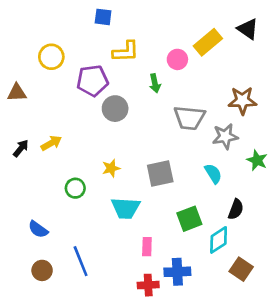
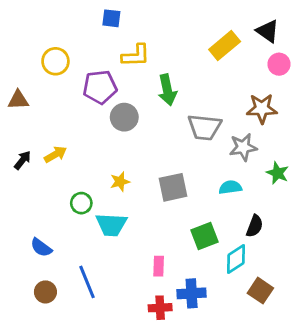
pink circle: (177, 59) -> (279, 64), moved
green arrow: (155, 83) -> (167, 90), size x1.5
cyan semicircle: (213, 174) -> (230, 187), turned -66
cyan trapezoid: (126, 208) -> (111, 225), moved

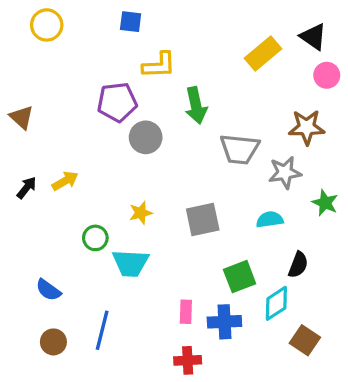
yellow circle: (55, 61) -> (47, 25), moved
brown triangle: (18, 100) -> (22, 117), turned 45
blue line: (87, 282) -> (102, 330), turned 36
blue cross: (192, 293) -> (224, 322), moved

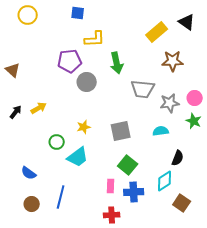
pink circle: (327, 75) -> (195, 98), moved
brown star: (307, 127) -> (173, 61), moved
cyan trapezoid: (131, 263) -> (78, 157), turned -40
green square: (240, 277) -> (128, 165), moved, turned -30

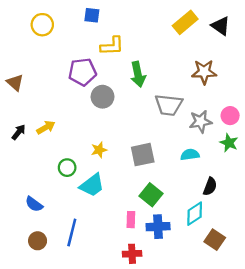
yellow circle: (28, 15) -> (42, 25), moved
yellow rectangle: (157, 32) -> (185, 22), moved

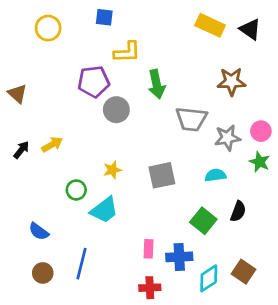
yellow rectangle: (185, 22) -> (210, 25), turned 65
green square: (151, 195) -> (203, 221), moved
cyan diamond: (195, 214) -> (209, 278), moved

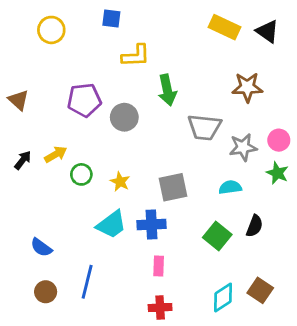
purple pentagon: (94, 82) -> (84, 100), moved
yellow star: (112, 170) -> (120, 182), turned -30
green circle: (76, 190) -> (81, 174), moved
blue cross: (179, 257) -> (151, 225), moved

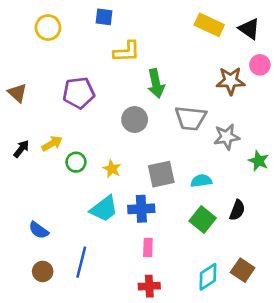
gray circle: (124, 117) -> (135, 120), moved
pink circle: (279, 140) -> (260, 65), moved
cyan semicircle: (230, 187) -> (201, 181), moved

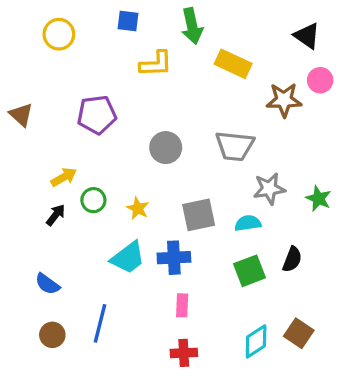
yellow rectangle: (209, 25) -> (233, 64), moved
green arrow: (156, 84) -> (192, 26), moved
gray star: (227, 137) -> (269, 189), moved
black arrow: (21, 149) -> (56, 215), moved
green square: (203, 219) -> (249, 271), turned 30

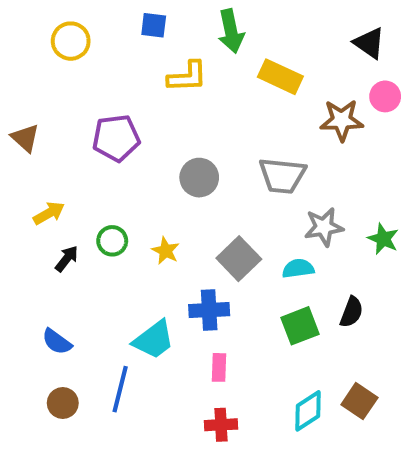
yellow arrow: (64, 177) -> (49, 213), moved
gray square: (199, 215) -> (239, 259), turned -32
cyan trapezoid: (128, 258) -> (154, 340), moved

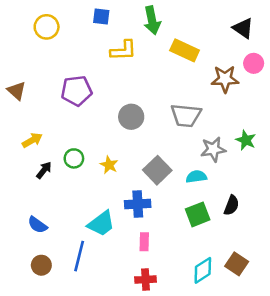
green star: (383, 239) -> (246, 140), moved

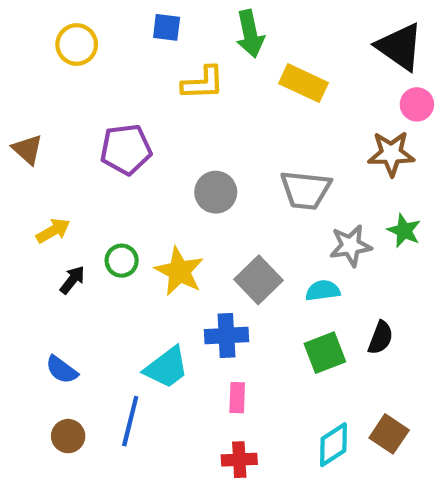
black triangle: (243, 28) -> (400, 47), size x1.4
brown star: (225, 79) -> (391, 154), moved
yellow star: (109, 165) -> (179, 271), size x1.6

